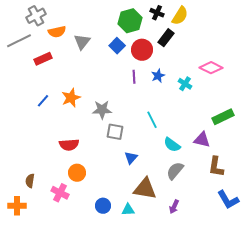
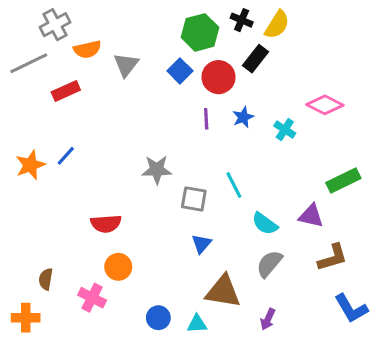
orange star: (71, 98) -> (30, 165), moved
gray square: (115, 132) -> (194, 199), moved
brown L-shape: (216, 167) -> (333, 258), turned -115

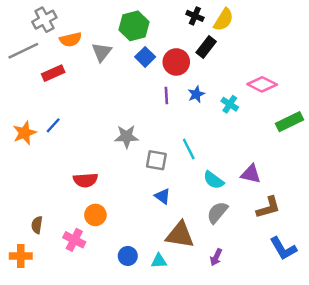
green hexagon: (200, 32) -> (134, 26), moved
green rectangle: (343, 180) -> (289, 122), moved
blue triangle: (202, 244) -> (163, 196), turned -35

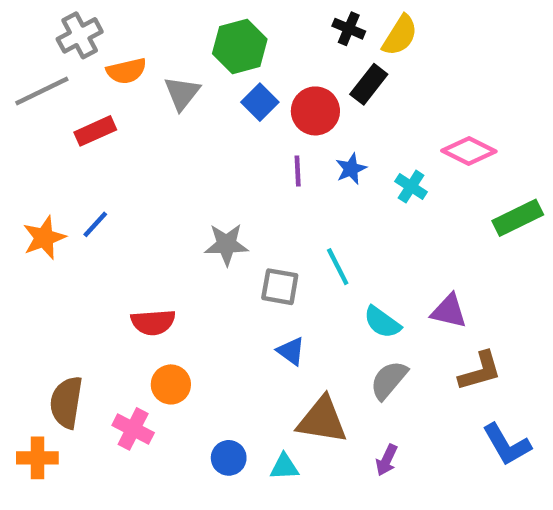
brown semicircle: (37, 225) -> (66, 402), size x1.6

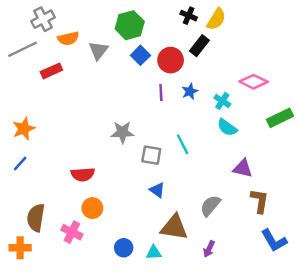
blue line: (95, 224) -> (20, 164), moved
cyan semicircle: (382, 322) -> (227, 127), moved
brown L-shape: (480, 371) -> (260, 201), turned -65

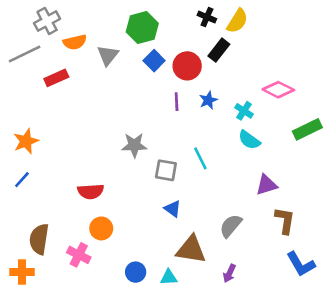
purple triangle: (243, 168) -> (266, 185), turned -30

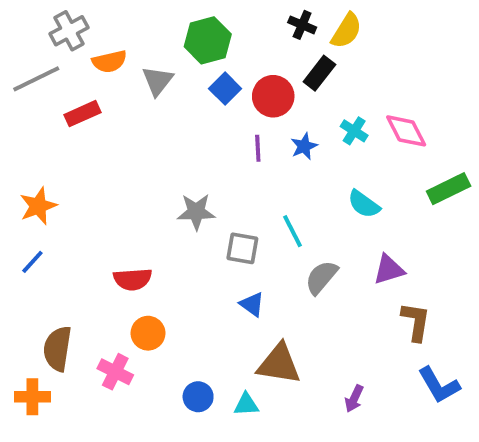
pink diamond: (278, 90) -> (406, 131), turned 36
cyan cross: (244, 111) -> (354, 131), moved
gray semicircle: (231, 226) -> (321, 277), moved
purple arrow: (229, 273) -> (354, 399), moved

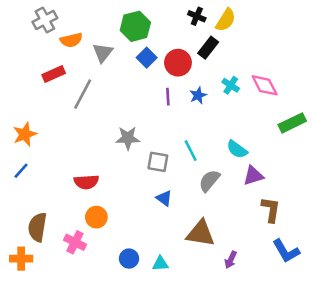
gray line: (36, 79) -> (83, 94), moved, turned -36
cyan semicircle: (364, 204) -> (237, 149), moved
brown triangle: (279, 364) -> (201, 233), moved

